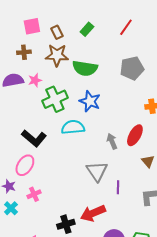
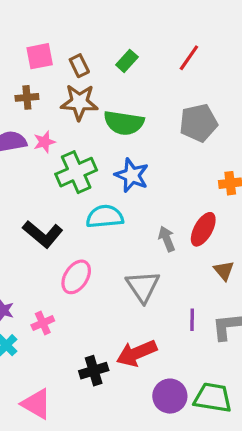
pink ellipse: (25, 165) -> (76, 277), moved
purple line: (118, 187) -> (192, 320), moved

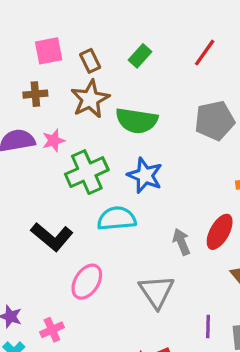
brown star: (79, 102) -> (90, 99), turned -30

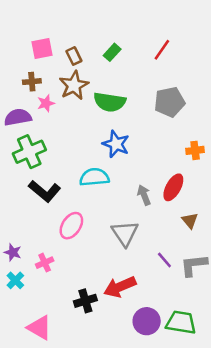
pink star: (54, 141) -> (46, 103), moved
green cross: (87, 172) -> (29, 152), moved
purple line: (208, 326) -> (164, 260), turned -42

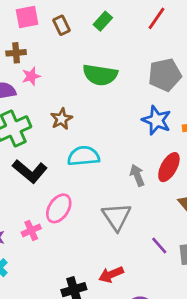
brown star: (74, 85) -> (62, 119), moved, size x0.7
blue star: (116, 144) -> (157, 120), moved
pink cross: (45, 263) -> (31, 230), moved
red arrow: (120, 287) -> (111, 274), size x0.7

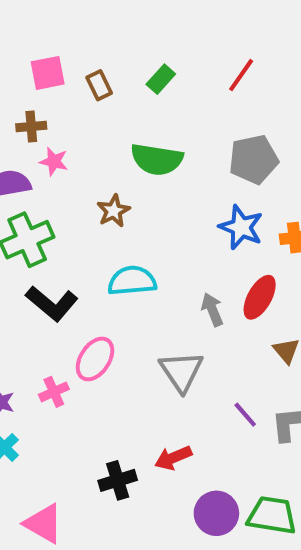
pink star: (31, 76) -> (54, 161), turned 30
brown star: (62, 119) -> (114, 211), moved

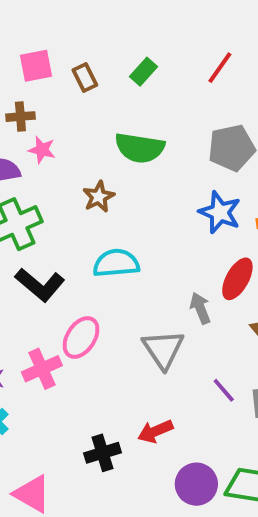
gray arrow: (212, 310) -> (200, 308), moved
pink cross: (54, 392) -> (42, 369), size x1.4

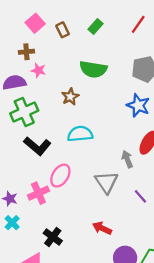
pink square: (36, 66) -> (35, 23), turned -30
purple line: (224, 390) -> (140, 196), moved
red arrow: (155, 431) -> (102, 228), turned 48
black cross: (103, 453) -> (53, 237), moved, turned -36

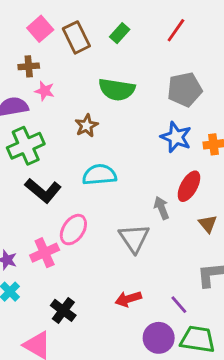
brown rectangle: (63, 30) -> (76, 37), size x1.5
purple line: (140, 196) -> (179, 305), moved
red arrow: (102, 228) -> (128, 299), turned -42

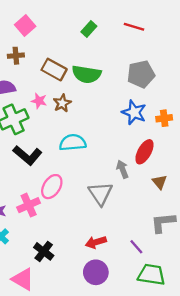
red line: (176, 30) -> (134, 27), turned 72
brown rectangle: (76, 37) -> (54, 70), moved, turned -35
pink star: (45, 91) -> (39, 101), moved
purple circle: (159, 338) -> (96, 272), moved

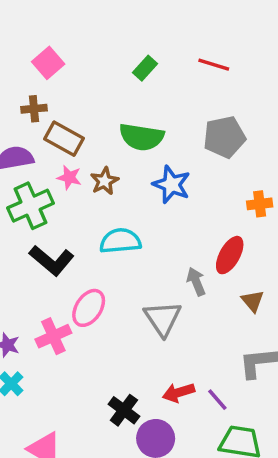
brown rectangle: (54, 70) -> (64, 139), moved
blue star: (134, 112) -> (171, 185), moved
red arrow: (96, 242) -> (179, 393), moved
black cross: (44, 251) -> (124, 410), moved

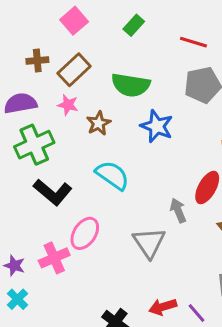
pink square: (48, 63) -> (74, 21), moved
red line: (214, 65) -> (193, 42), moved
brown rectangle: (64, 139) -> (74, 70), moved, turned -72
pink star: (69, 177) -> (68, 105), moved
cyan semicircle: (120, 241) -> (112, 175), turned 40

